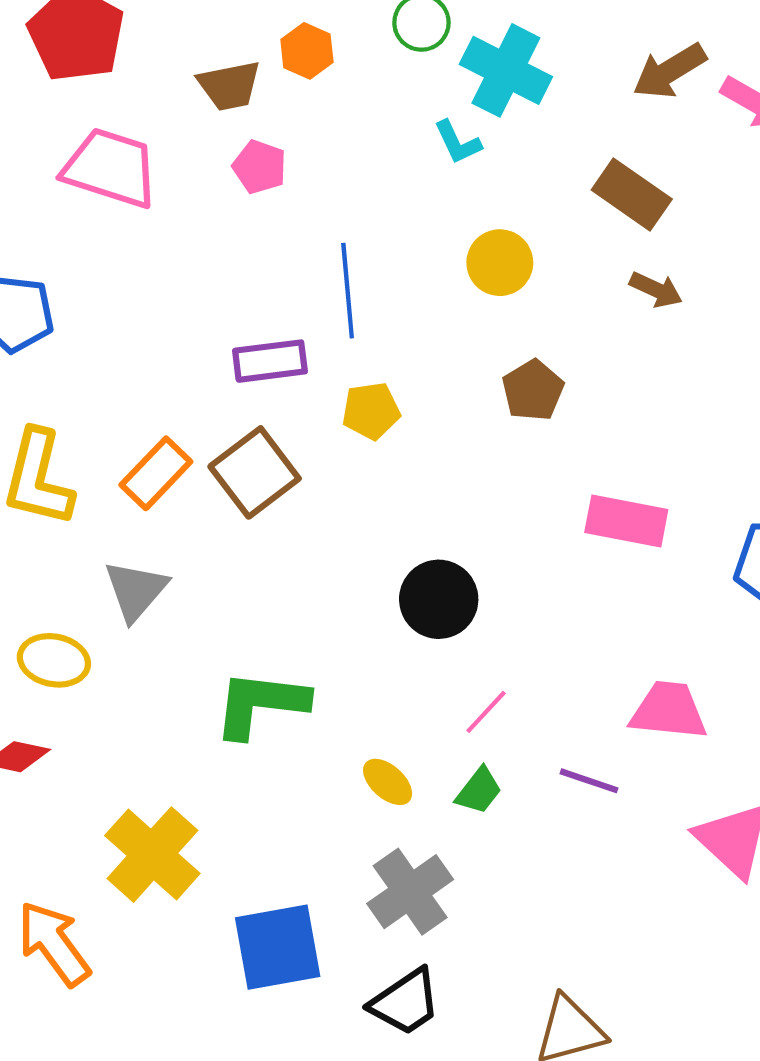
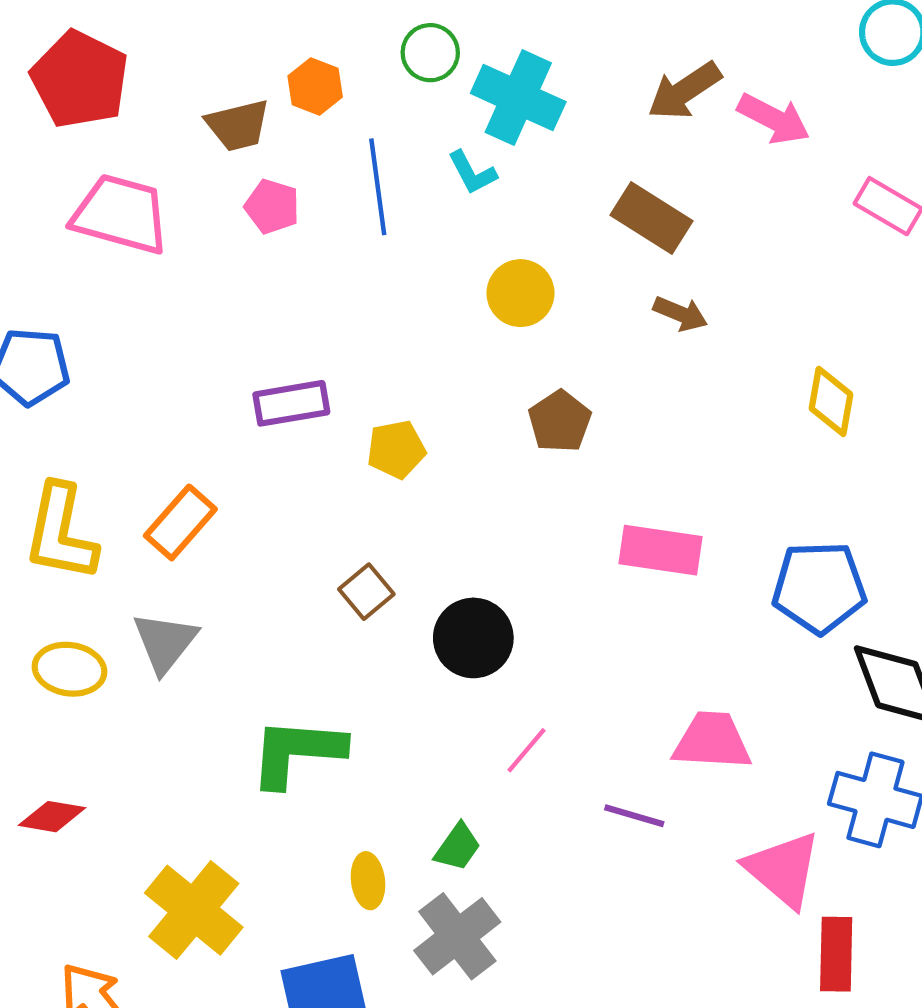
blue line: (348, 291) -> (378, 187), moved
brown square: (255, 472) -> (366, 592), moved, size x0.6
yellow ellipse: (54, 660) -> (70, 669), moved
yellow ellipse: (388, 782) -> (368, 881), moved, turned 44
green trapezoid: (479, 791) -> (458, 847), moved

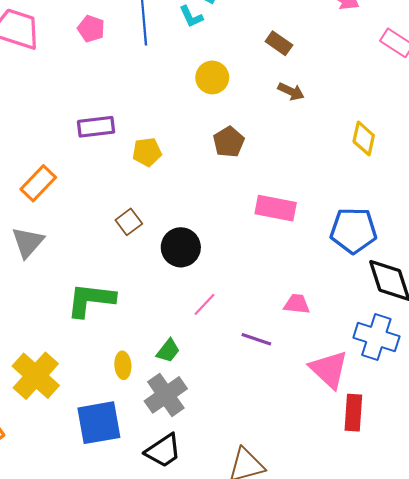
brown rectangle: (651, 218) -> (279, 43), size x0.7
pink trapezoid: (712, 741) -> (297, 304), size x0.7

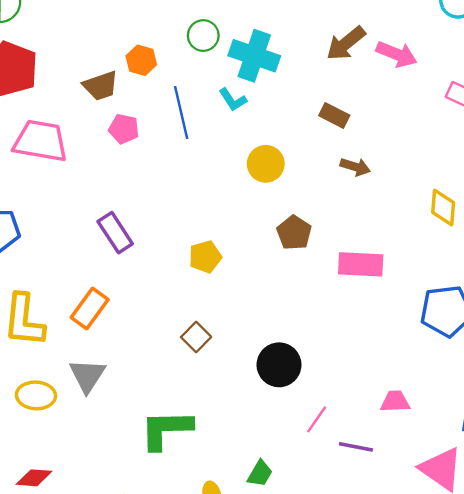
purple rectangle: (96, 127) -> (115, 233), moved, turned 72
pink rectangle: (276, 208) -> (361, 264), moved
black circle: (181, 247) -> (279, 365), moved
pink line: (205, 304) -> (317, 419), moved

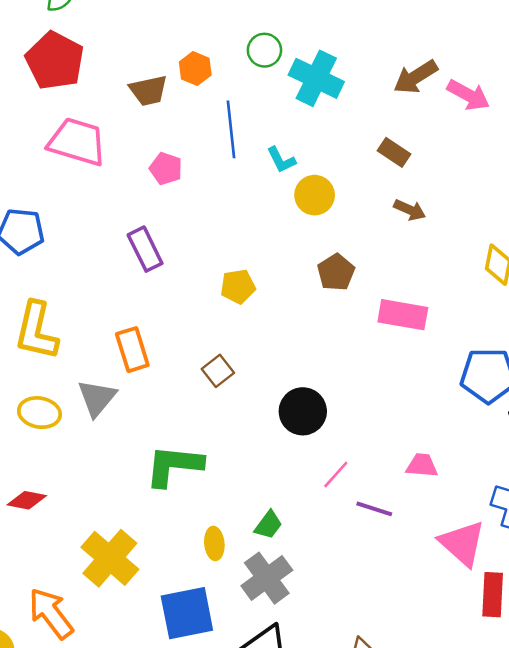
cyan L-shape: (233, 100) -> (281, 160), moved
pink pentagon: (124, 129) -> (166, 169), moved
orange rectangle: (90, 308) -> (132, 350), moved, turned -60

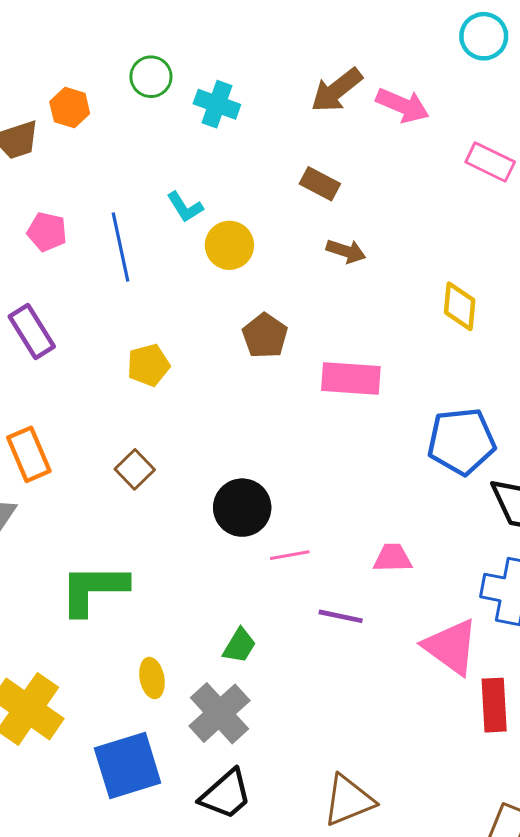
cyan cross: (316, 78) -> (217, 104), size x0.7
blue line: (231, 129) -> (121, 247), moved
pink line: (336, 474) -> (290, 555), moved, turned 44
green trapezoid: (268, 525) -> (239, 646), moved

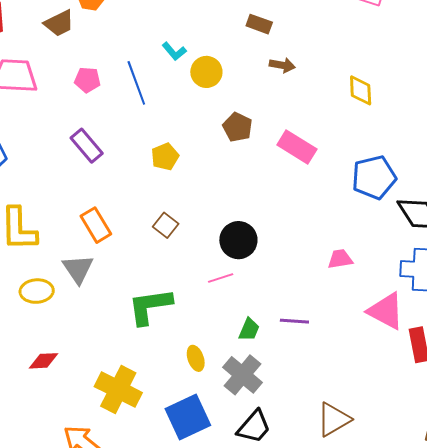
pink rectangle: (351, 379) -> (297, 147), turned 36
pink line: (290, 555) -> (221, 278), moved
purple line: (341, 616) -> (294, 321), moved

